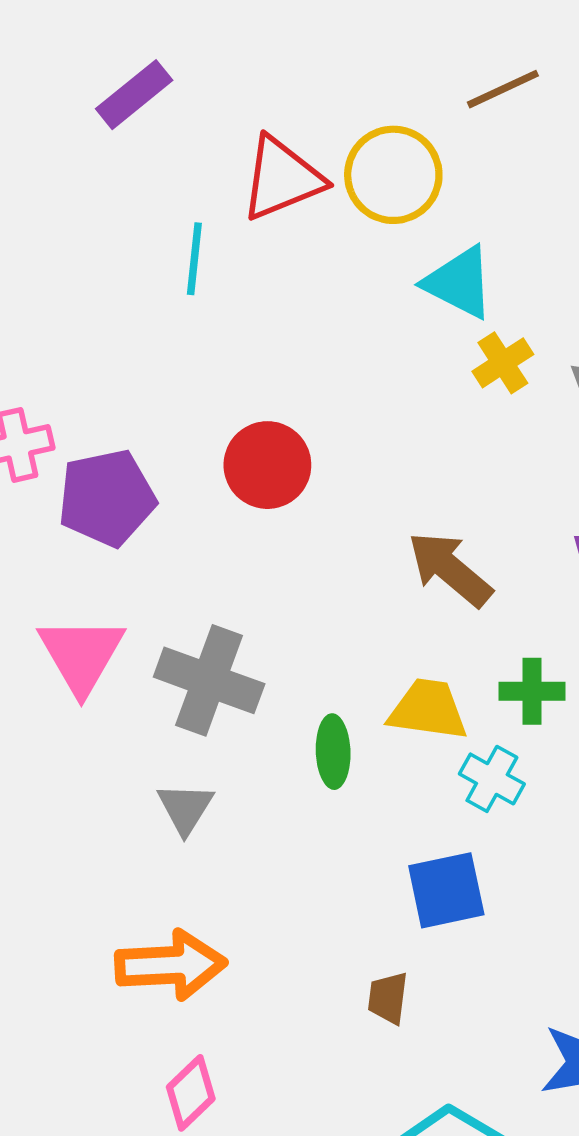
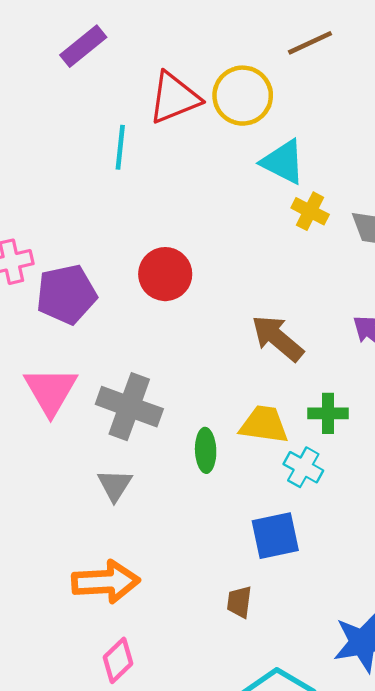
yellow cross: (503, 363) -> (310, 211), turned -30

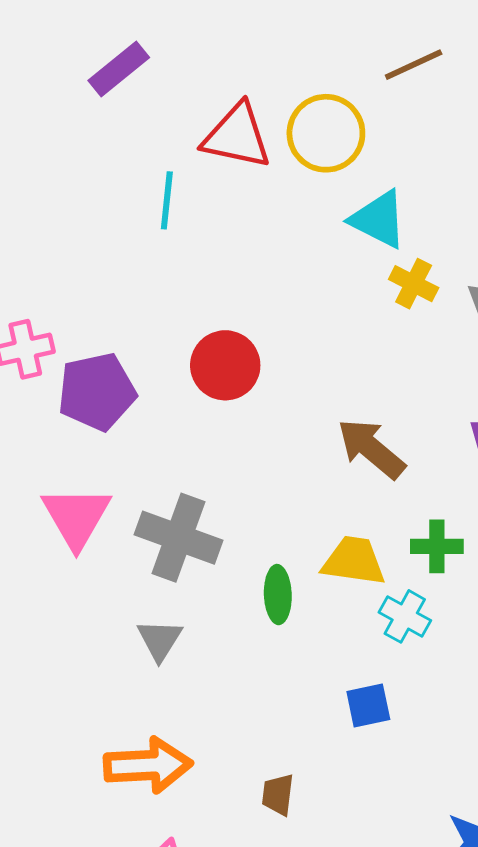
red triangle: (174, 98) -> (237, 136), turned 34
blue square: (275, 536) -> (368, 705), size x0.7
brown trapezoid: (239, 602) -> (278, 795), moved

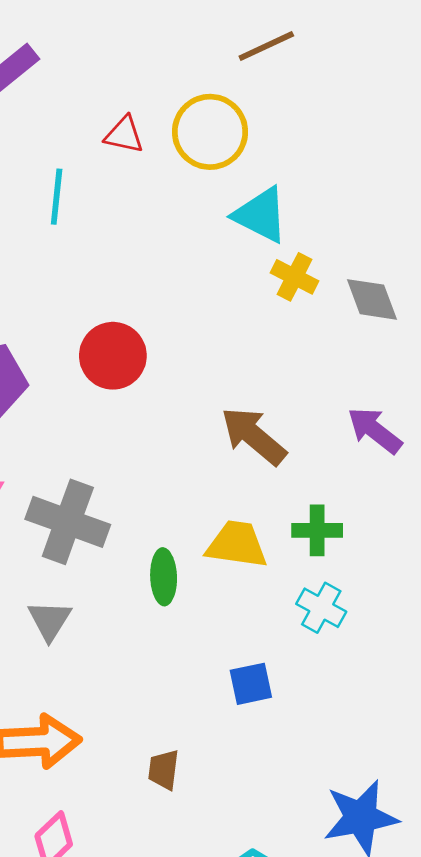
brown line: (414, 65) -> (266, 46), moved
red triangle: (237, 136) -> (124, 135), size x0.6
cyan cross: (405, 616) -> (321, 608), moved

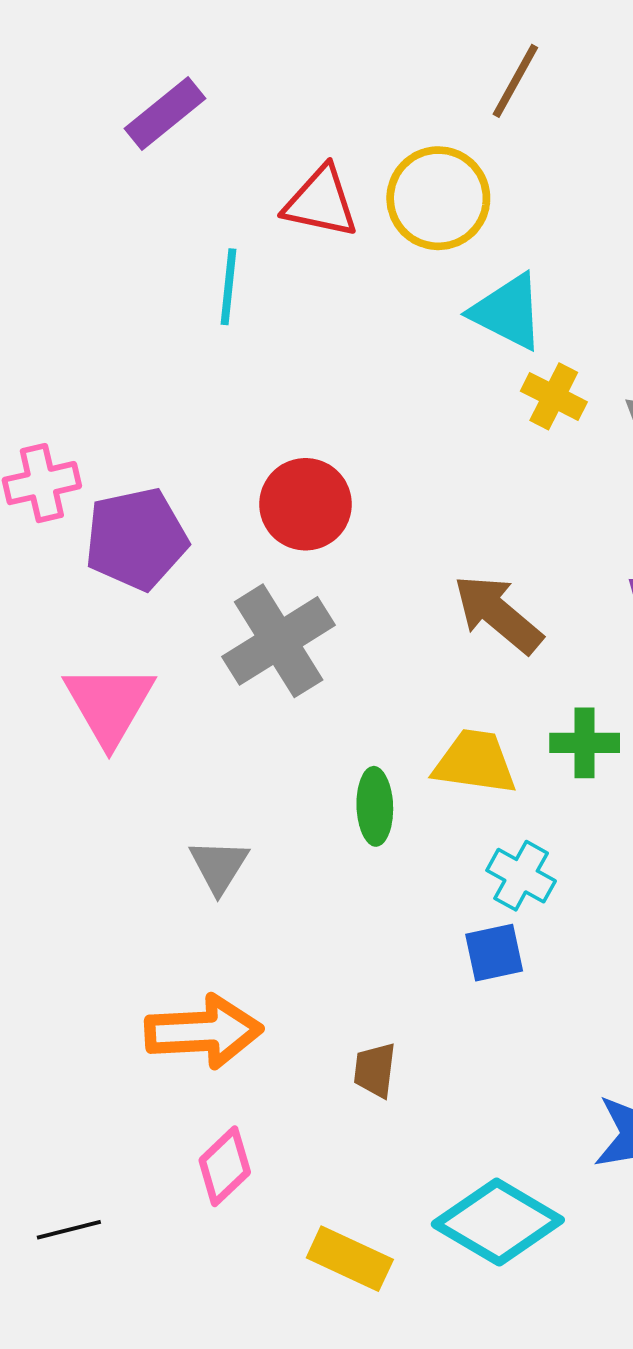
brown line: (266, 46) -> (515, 81), turned -36
red triangle: (124, 135) -> (321, 202), size x1.4
gray cross: (68, 522) -> (279, 641), moved, turned 38
cyan cross: (321, 608) -> (521, 876), moved

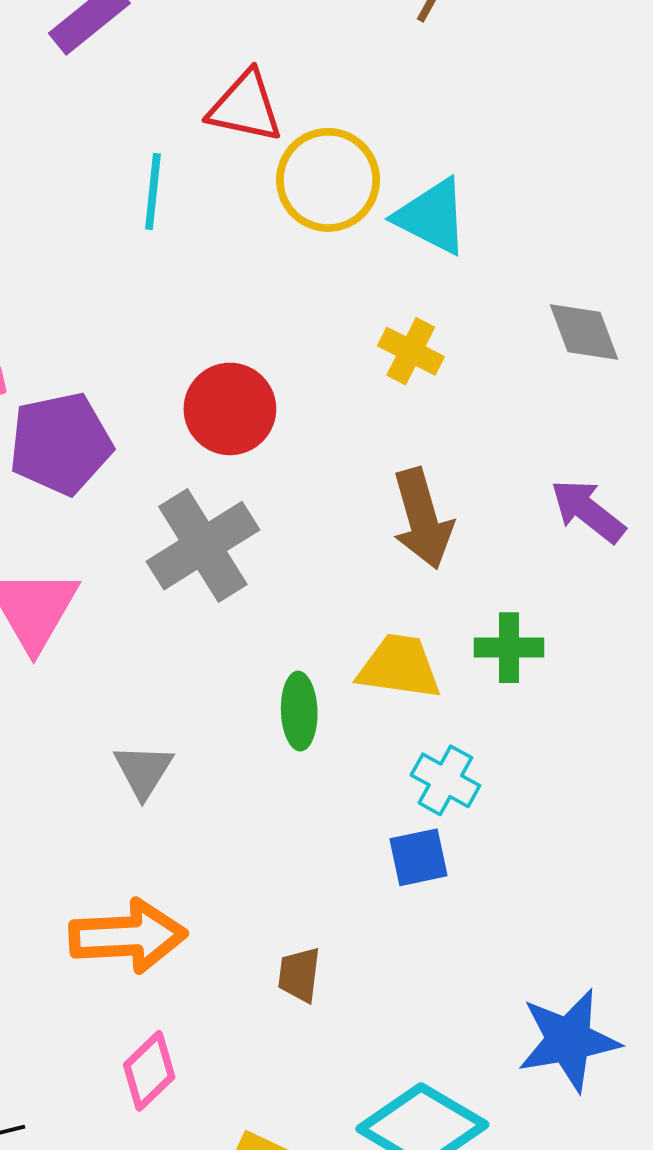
yellow circle: (438, 198) -> (328, 180), moved
yellow cross: (554, 396) -> (411, 351), moved
brown arrow: (498, 614) -> (422, 519), turned -146

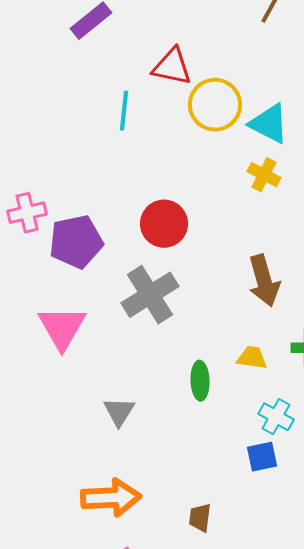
yellow cross: (411, 351) -> (264, 175), moved
yellow trapezoid: (399, 667) -> (252, 358), size x0.7

